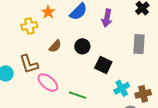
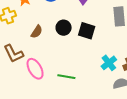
black square: (103, 65) -> (87, 31), moved
pink ellipse: (48, 83) -> (35, 69), turned 30

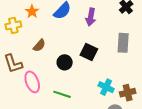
black circle: (64, 28) -> (65, 62), moved
cyan cross: (109, 63) -> (106, 87), turned -35

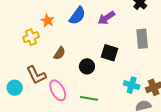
purple arrow: (91, 17) -> (106, 18), turned 54

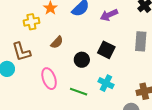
brown L-shape: (36, 75) -> (21, 52), moved
cyan cross: (132, 85) -> (106, 83), moved

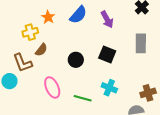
purple arrow: (109, 15) -> (107, 19), turned -90
brown semicircle: (57, 42) -> (41, 50), moved
black circle: (82, 60) -> (76, 60), moved

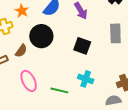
brown semicircle: (41, 50) -> (21, 51), moved
black circle: (76, 60) -> (41, 36), moved, size x1.5

